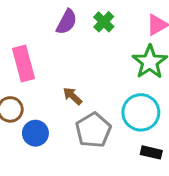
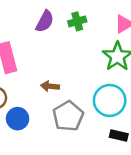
green cross: (104, 22) -> (77, 21), turned 30
brown arrow: (73, 96) -> (50, 86), turned -36

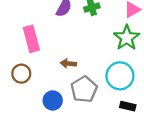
blue circle: (18, 119) -> (53, 100), moved

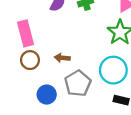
brown circle: (21, 74) -> (30, 60), moved

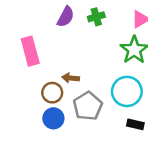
brown circle: (30, 60) -> (52, 93), moved

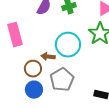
cyan circle: (127, 91) -> (68, 45), moved

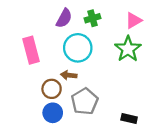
cyan circle: (68, 45) -> (78, 48), moved

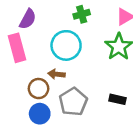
purple semicircle: (64, 18) -> (28, 19), moved
black rectangle: (129, 118) -> (118, 99), moved

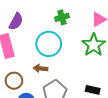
brown circle: (39, 89) -> (14, 81), moved

